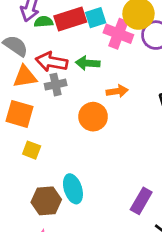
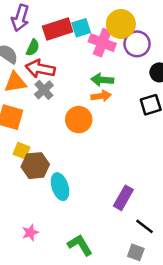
green semicircle: (44, 22) -> (33, 48), moved, turned 119
green arrow: (88, 63) -> (102, 80), moved
gray cross: (56, 85) -> (44, 90), turned -30
brown hexagon: (46, 201) -> (35, 166), moved

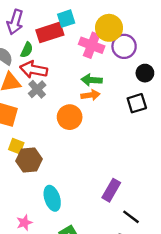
cyan square: (81, 28) -> (66, 19), moved
cyan ellipse: (60, 187) -> (52, 198), moved

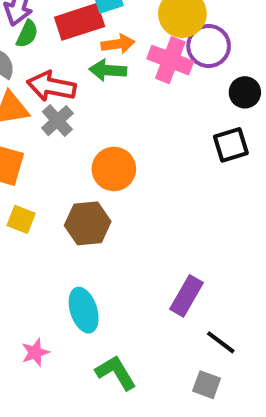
pink cross: (92, 45) -> (170, 60), moved
green semicircle: (27, 50) -> (27, 34), moved
green arrow: (92, 80) -> (108, 70), moved
orange arrow: (90, 95) -> (118, 44), moved
brown hexagon: (29, 160) -> (88, 223), moved

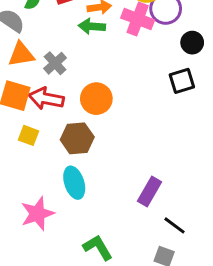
red arrow: (51, 86) -> (46, 99), moved
cyan ellipse: (84, 310) -> (74, 183), moved
pink star: (35, 352) -> (37, 214), moved, size x1.6

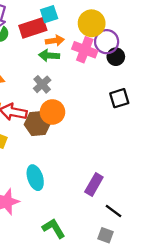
black circle: (192, 43) -> (116, 57), moved
gray cross: (55, 63) -> (42, 84), moved
brown hexagon: (77, 138) -> (37, 123), moved

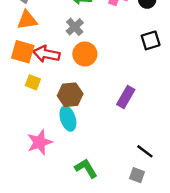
brown hexagon: (37, 123) -> (70, 95), moved
purple rectangle: (94, 185) -> (126, 97), moved

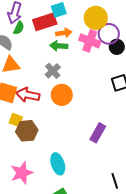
brown hexagon: (70, 95) -> (27, 131), moved
cyan ellipse: (68, 119) -> (58, 164), moved
black line: (145, 151) -> (115, 181), turned 35

